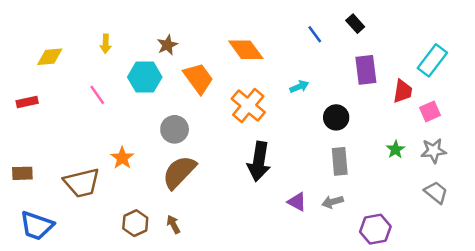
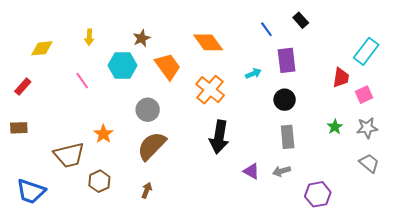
purple rectangle: (366, 70) -> (287, 60), moved
red rectangle: (27, 102) -> (23, 87), turned -36
brown rectangle: (22, 173) -> (19, 128), moved
brown hexagon: (135, 223) -> (99, 181), moved
brown arrow: (173, 224) -> (147, 190), turned 49

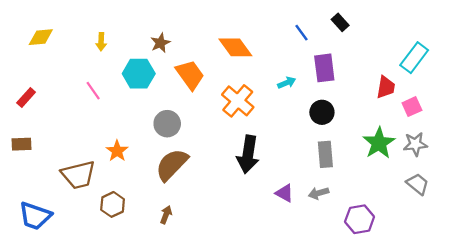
yellow diamond: (42, 48) -> (41, 37), moved
green star: (335, 127) -> (379, 143), size x1.8

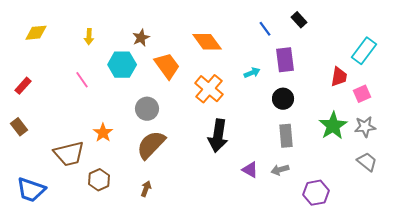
brown rectangle: (21, 144) -> (19, 127), turned 54

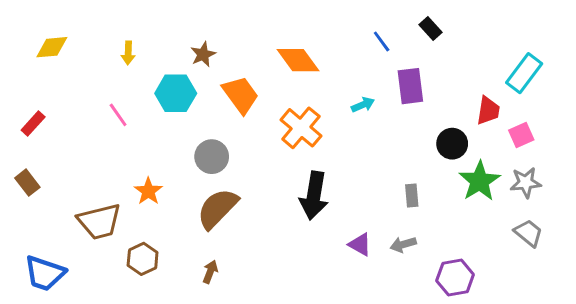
black circle: (283, 99) -> (452, 144), moved
gray rectangle: (286, 136) -> (412, 196), size x0.7

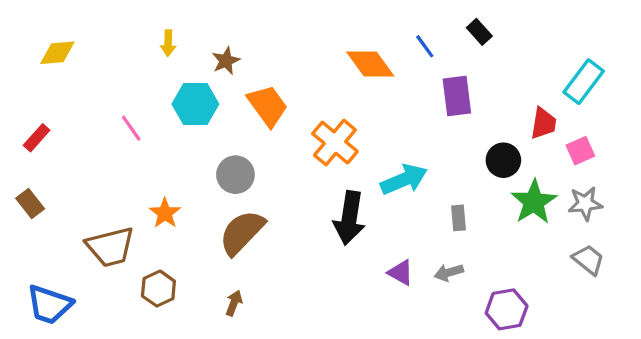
yellow arrow: (128, 53) -> (168, 43), moved
orange diamond: (298, 60) -> (370, 64), moved
cyan arrow: (363, 105) -> (404, 179), moved, size x1.8

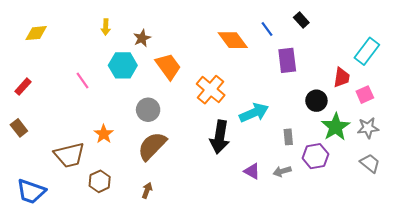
purple hexagon: (507, 309) -> (315, 156), moved

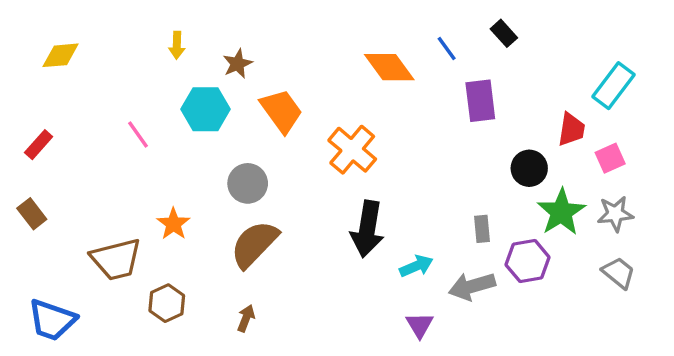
cyan arrow: (254, 113) -> (416, 266), moved, size x0.7
purple triangle: (252, 171) -> (420, 325), moved, turned 30
gray arrow: (282, 171) -> (472, 286), size x1.5

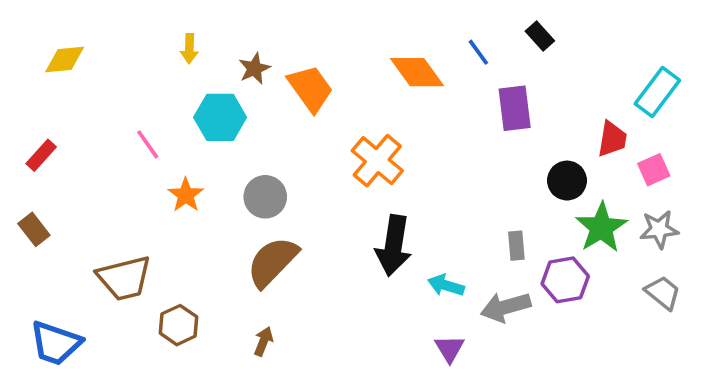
orange trapezoid: (281, 111) -> (310, 88), moved
orange star: (173, 224) -> (186, 195), moved
cyan arrow: (416, 266) -> (446, 285), turned -140

